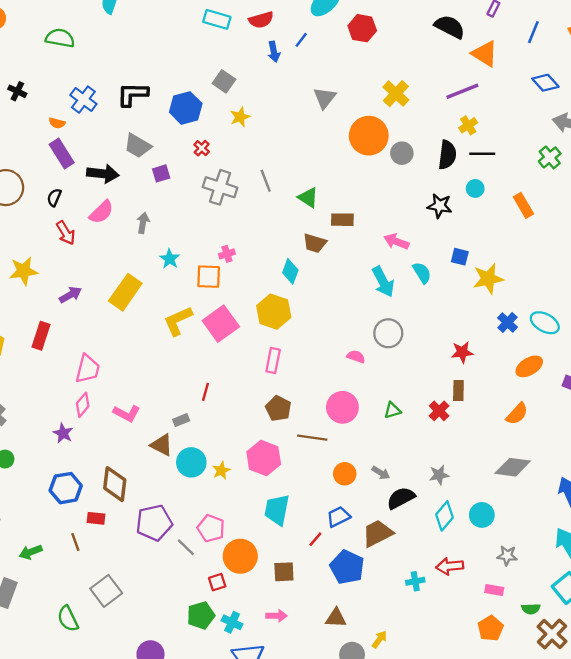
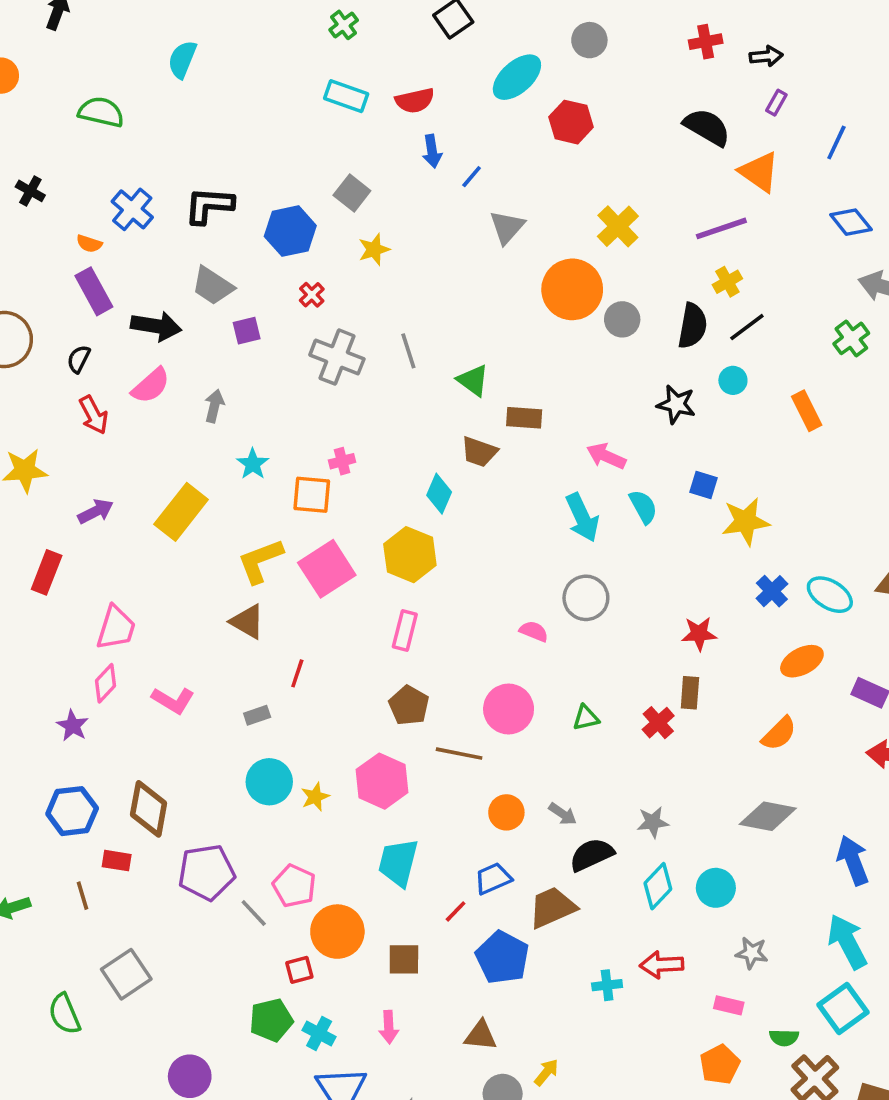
blue line: (301, 40) -> (472, 177), moved
black line: (482, 154) -> (747, 327), turned -40
brown triangle: (162, 445) -> (247, 622), moved
pink arrow: (277, 616) -> (389, 1027), turned 84

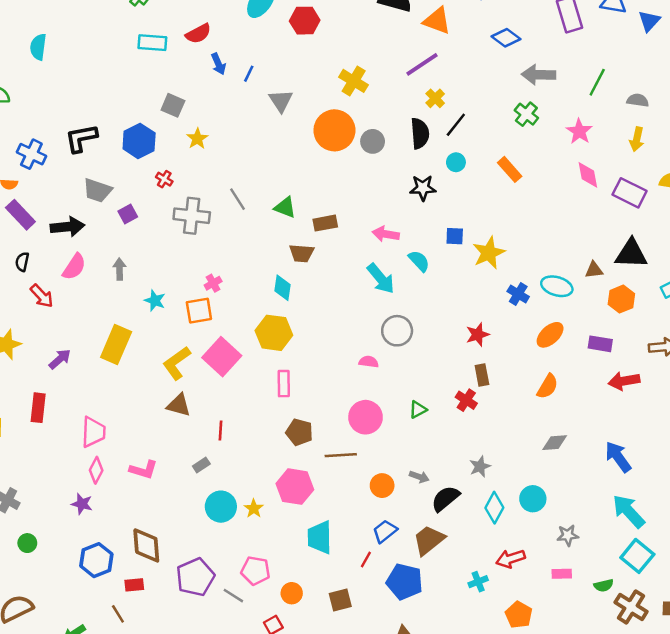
gray diamond: (768, 816) -> (555, 443), size x0.7
orange circle: (337, 932) -> (292, 593), size x0.6
orange pentagon: (720, 1065) -> (519, 615), moved

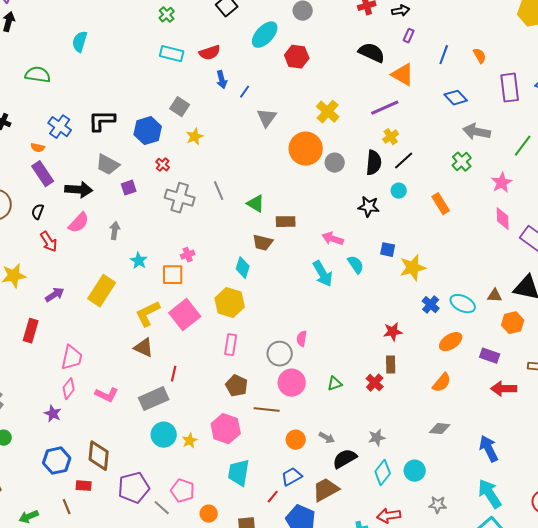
gray circle: (397, 331) -> (280, 354), moved
pink semicircle: (369, 362) -> (302, 339), turned -98
gray rectangle: (201, 465) -> (154, 399), size x2.0

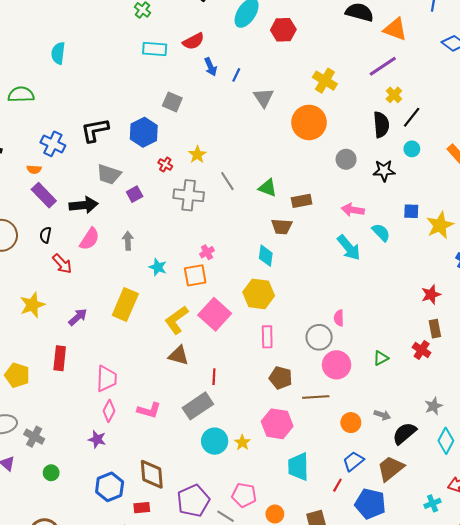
yellow star: (195, 137) -> (197, 155), moved
gray circle: (335, 163) -> (346, 159), moved

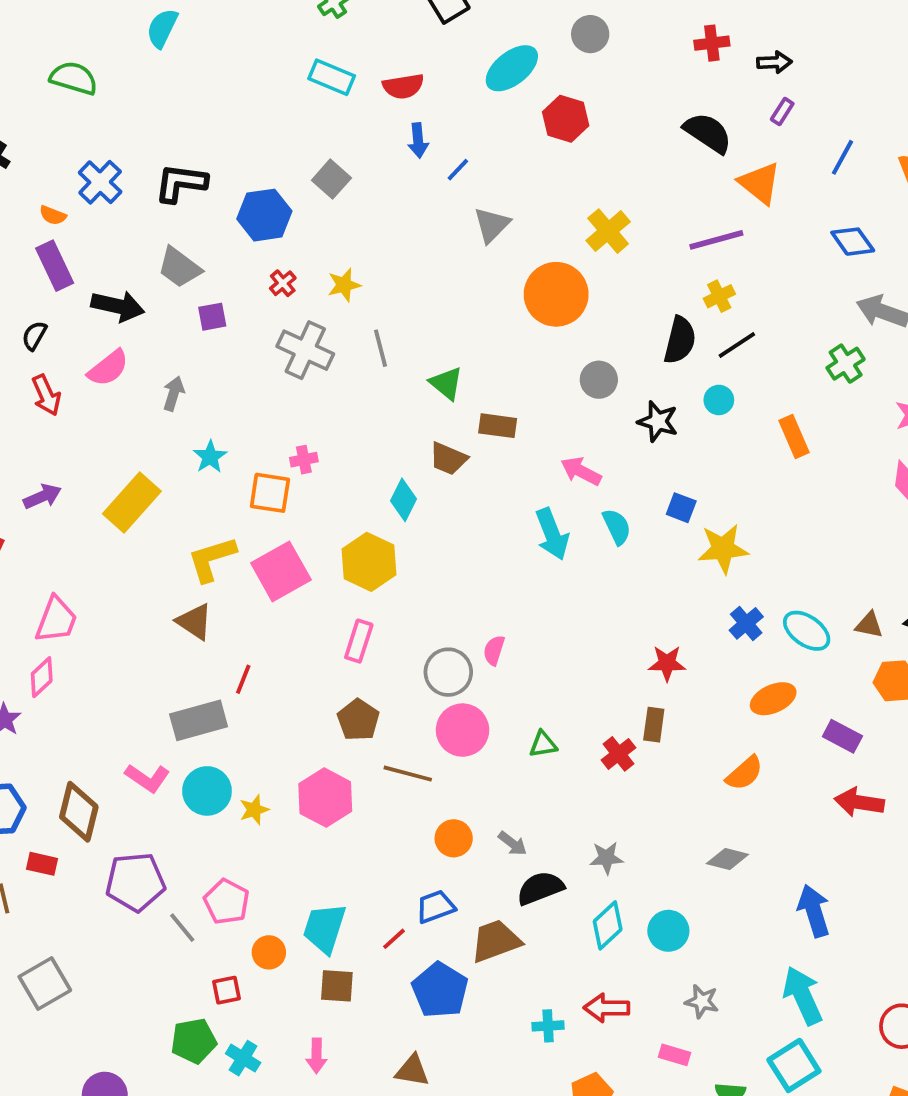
pink L-shape: (149, 410) -> (147, 778), moved
cyan trapezoid: (298, 467) -> (324, 928), moved

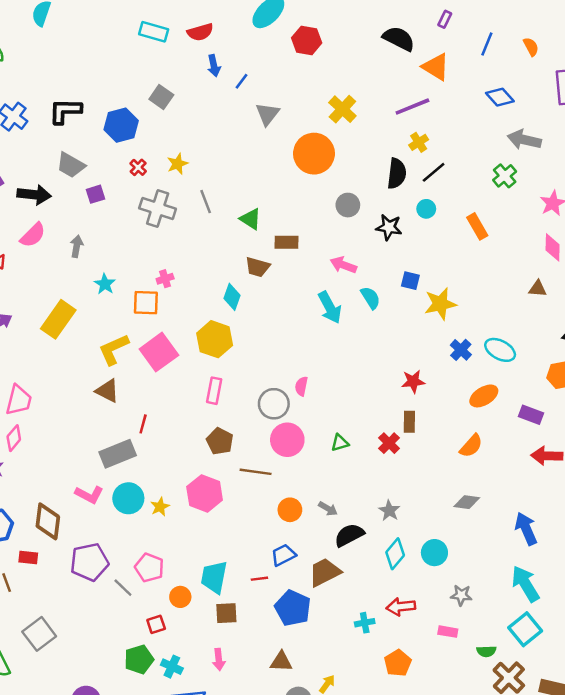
brown triangle: (869, 625) -> (538, 289), moved
gray star: (606, 858) -> (389, 511), turned -30
red line: (394, 939) -> (259, 579), turned 42

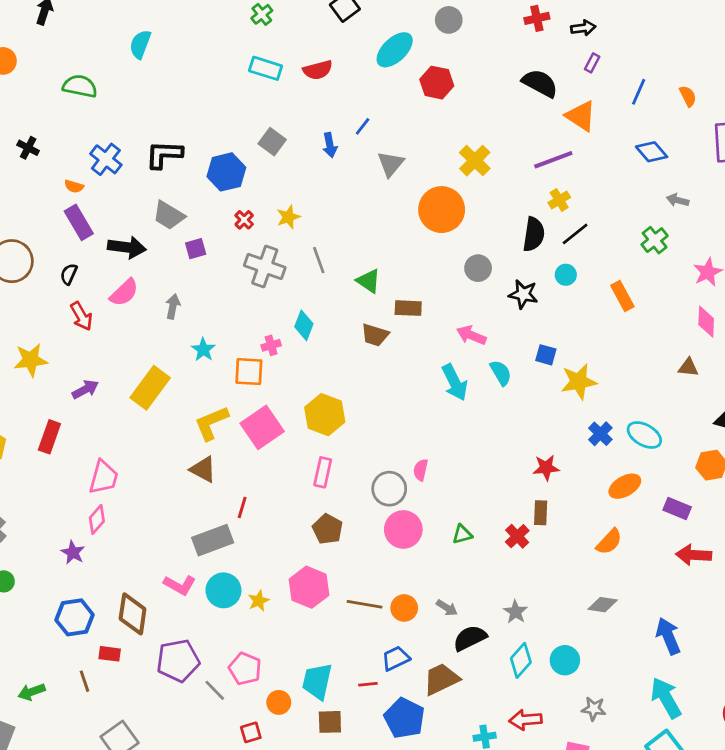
blue arrow: (214, 66) -> (330, 145), moved
gray arrow: (524, 140) -> (678, 200), size x0.6
cyan diamond: (232, 297) -> (304, 325), moved
brown line: (256, 472) -> (364, 604), moved

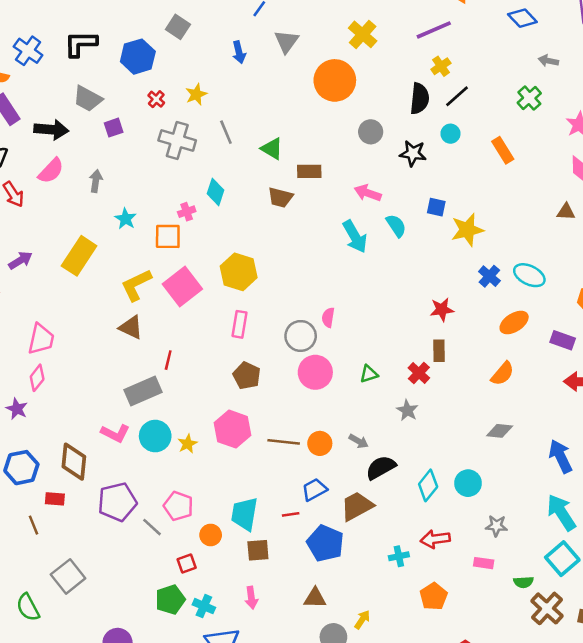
blue arrow: (330, 145) -> (239, 52), moved
gray star: (515, 612) -> (407, 410), moved

